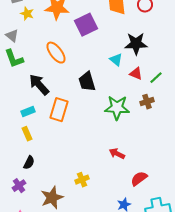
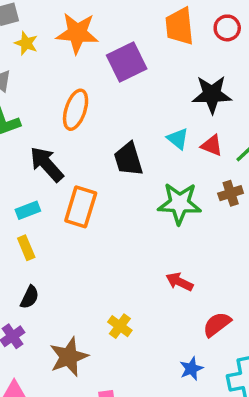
orange ellipse: (56, 53) -> (76, 110), turned 55
cyan triangle: (116, 60) -> (178, 139), moved
yellow cross: (82, 180) -> (120, 326), turned -32

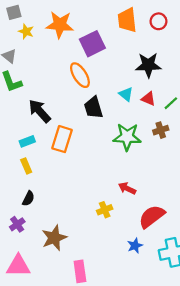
orange ellipse: (76, 110) -> (80, 75), moved, turned -50
red semicircle: (217, 324) -> (152, 216), size x1.4
yellow cross: (120, 326) -> (105, 210), moved, turned 32

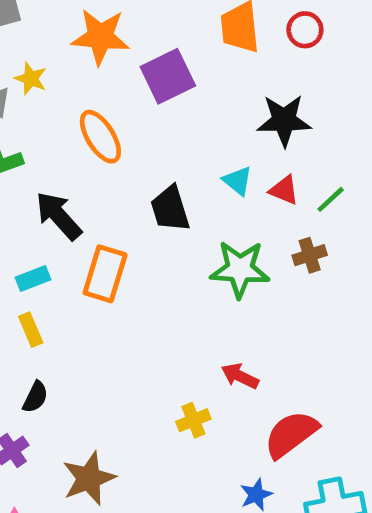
yellow star: (26, 31) -> (31, 79), moved
orange ellipse: (80, 75) -> (100, 137), moved

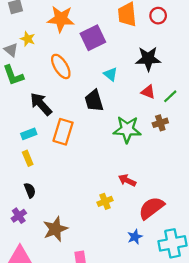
cyan triangle: (238, 181) -> (111, 74), moved
black semicircle: (35, 397) -> (30, 190), turned -48

